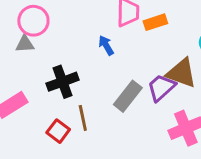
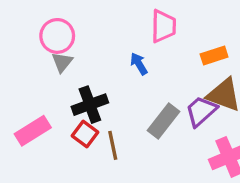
orange rectangle: (155, 22) -> (214, 56), moved
gray triangle: (25, 44) -> (62, 62), moved, turned -48
red square: (58, 131) -> (85, 134), moved

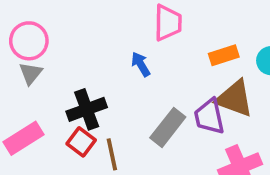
pink circle: (57, 36) -> (29, 41), moved
gray triangle: (62, 62) -> (31, 73), moved
purple trapezoid: (201, 111) -> (209, 117), turned -60

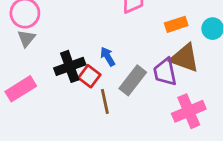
blue arrow: (141, 64) -> (108, 57), moved
red square: (81, 142) -> (89, 76), moved
brown line: (112, 154) -> (105, 101), moved

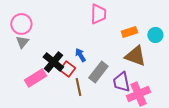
black cross: (70, 66) -> (53, 62), turned -30
purple trapezoid: (165, 72) -> (121, 82), moved
pink rectangle: (21, 89) -> (35, 78), moved

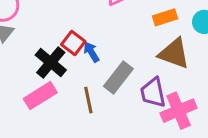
red square: (67, 69) -> (73, 43), moved
pink rectangle: (35, 78) -> (40, 96), moved

